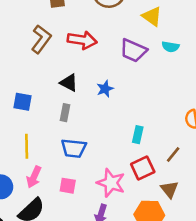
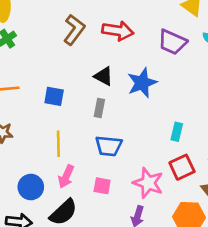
blue star: (105, 89) -> (142, 83), size x1.6

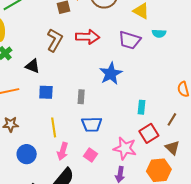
black triangle: (104, 76) -> (33, 66), moved
pink square: (102, 186) -> (91, 155), turned 32
blue circle: (31, 187) -> (27, 154), moved

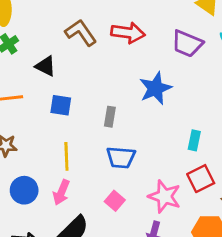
brown L-shape: (55, 40) -> (81, 33), turned -70
pink arrow: (63, 151) -> (61, 192), moved

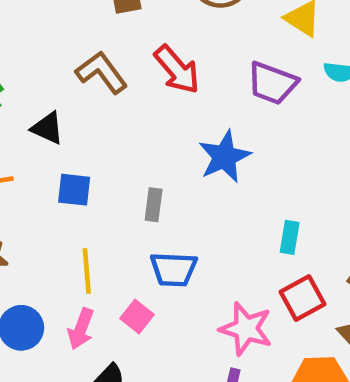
red arrow: (128, 33) -> (177, 70), turned 44
pink square: (115, 201) -> (137, 316), moved

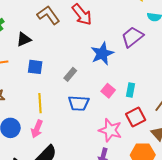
purple trapezoid: (272, 83) -> (132, 37), moved, turned 120
black triangle: (47, 128) -> (24, 39), turned -49
gray rectangle: (154, 205) -> (70, 74), turned 32
pink square: (137, 316) -> (108, 91), moved

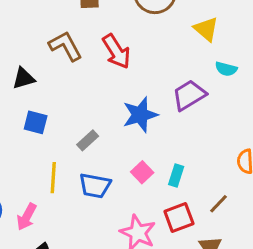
yellow line: (40, 103) -> (53, 178), moved

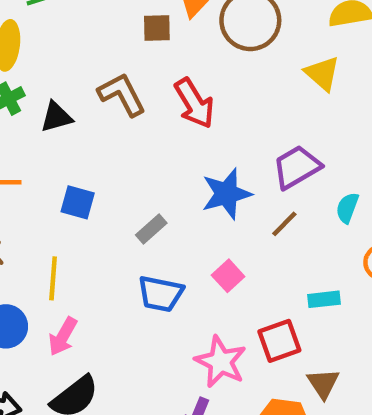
cyan semicircle: (226, 69) -> (347, 208), moved, turned 95
black triangle: (24, 78) -> (56, 117), moved
cyan rectangle: (176, 175) -> (324, 299), moved, turned 65
yellow line: (53, 178) -> (53, 278), moved
brown line: (218, 204) -> (284, 224), moved

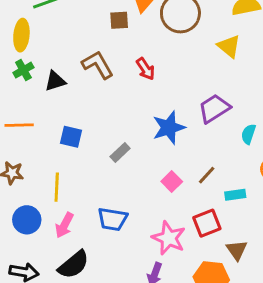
red arrow: (194, 103) -> (146, 69), size x0.7
brown line: (284, 224) -> (207, 175), moved
blue trapezoid: (161, 294) -> (113, 219), moved

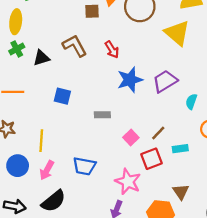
yellow triangle: (229, 46) -> (177, 33), size x1.4
blue star: (169, 128) -> (130, 80), moved
blue square: (71, 137) -> (62, 96), moved
gray rectangle: (120, 153) -> (102, 115), moved, turned 42
red square: (207, 223) -> (152, 159), moved

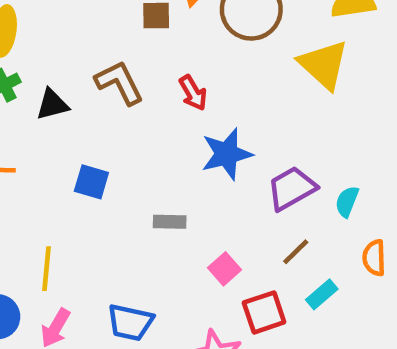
purple trapezoid: (165, 81) -> (292, 188), moved
brown line: (158, 133) -> (296, 252), moved
cyan rectangle: (180, 149) -> (322, 294), turned -35

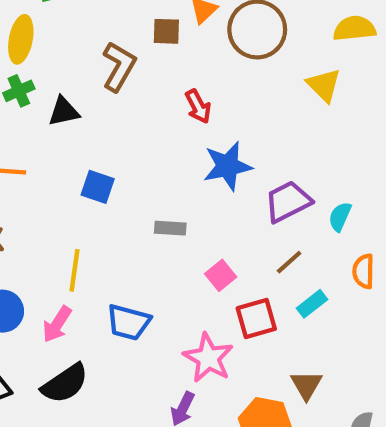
yellow triangle: (324, 65) -> (324, 85), size x0.7
brown L-shape: (119, 83) -> (119, 66), moved, turned 54
yellow line: (46, 269) -> (74, 270), moved

